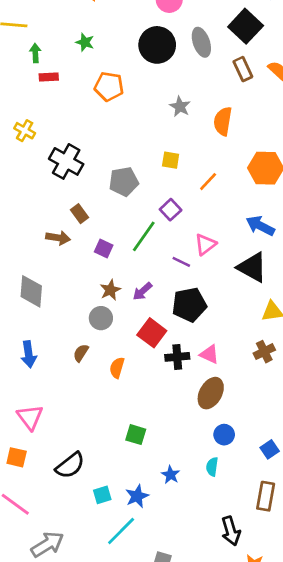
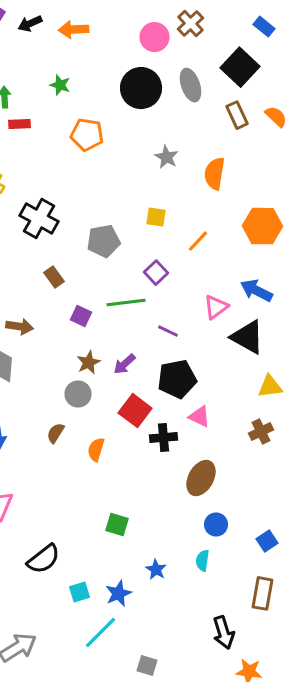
green line: (144, 236) -> (126, 303), turned 48
brown arrow: (58, 238) -> (20, 327), moved
pink triangle: (205, 244) -> (216, 307), moved
pink triangle: (209, 354) -> (200, 417), moved

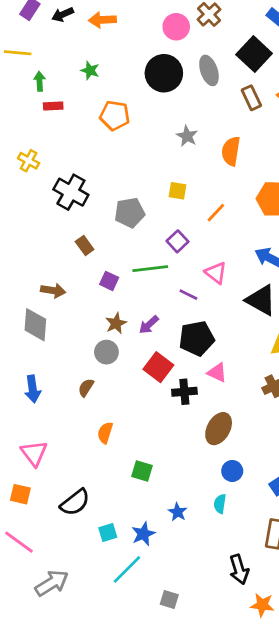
pink triangle: (216, 307) -> (216, 273), moved, turned -45
orange semicircle: (96, 450) -> (105, 433), moved

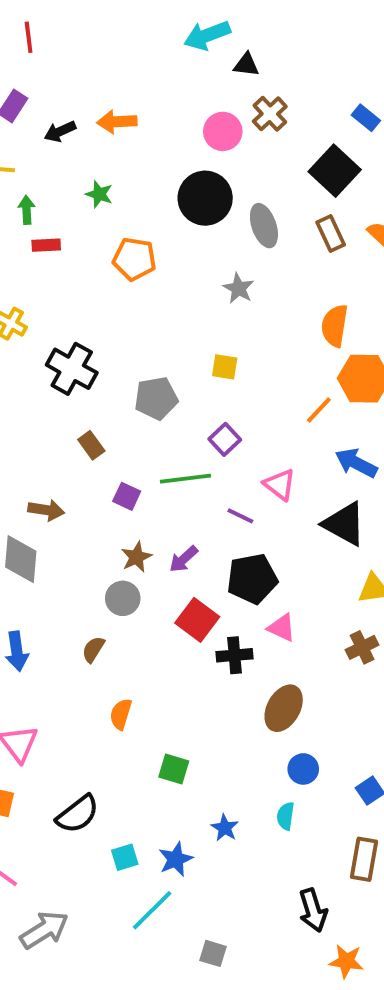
black arrow: (63, 14) -> (60, 131), moved
gray ellipse: (209, 70) -> (264, 226), moved
orange semicircle: (231, 151) -> (335, 326), moved
orange line: (216, 213) -> (319, 410), moved

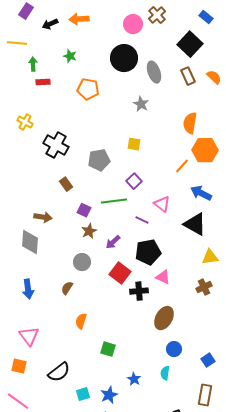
brown star: (136, 557) -> (89, 231), moved

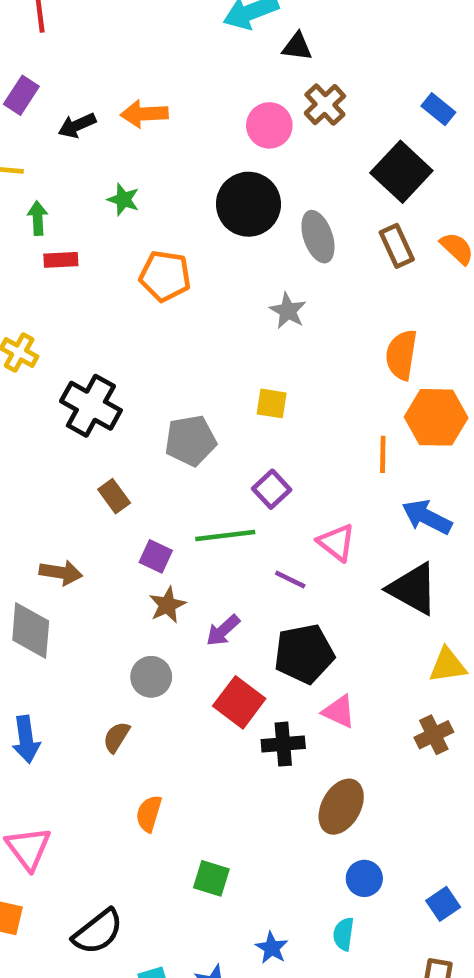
orange line: (182, 166) -> (383, 454), turned -42

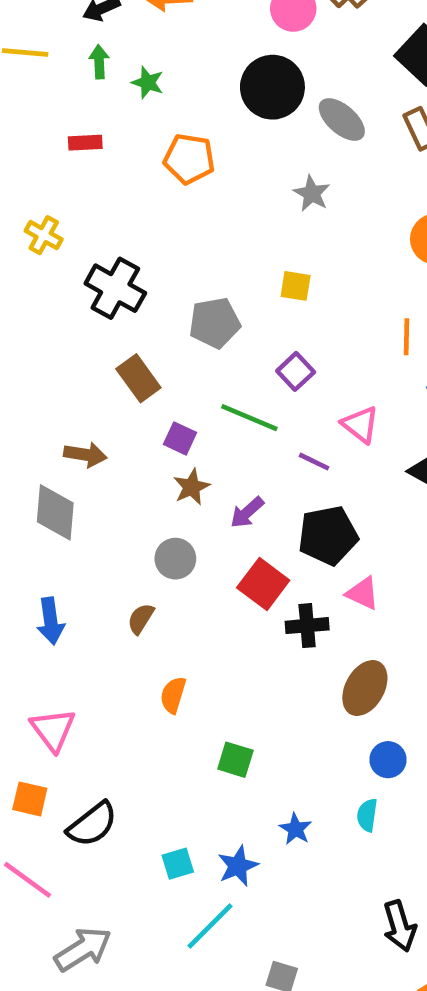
green arrow: (38, 218) -> (99, 62), moved
gray ellipse: (318, 237) -> (342, 120), turned -30
brown rectangle: (114, 496) -> (138, 378), size x1.4
green line: (225, 536) -> (249, 418), turned 30
black semicircle: (98, 932) -> (92, 824), moved

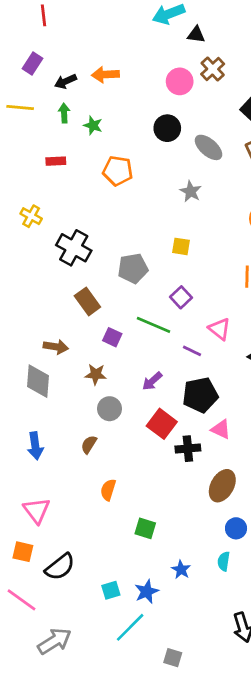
black circle: (272, 87) -> (167, 128), size x0.7
brown star: (192, 487) -> (96, 374), moved, turned 30

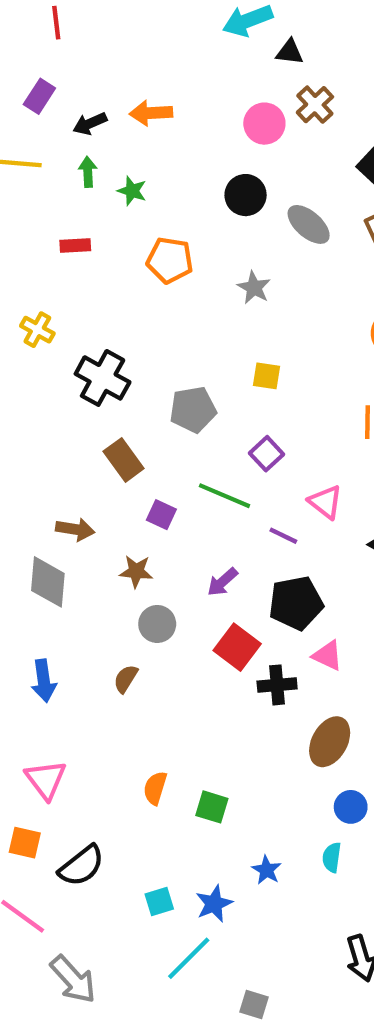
gray star: (191, 191) -> (254, 288), moved
orange semicircle: (108, 490) -> (155, 788), moved
gray arrow: (54, 641) -> (73, 979), turned 80

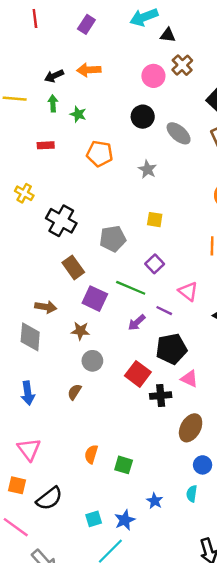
purple rectangle: (39, 96) -> (86, 24), moved
purple square: (161, 515) -> (95, 299), size x1.5
purple arrow: (222, 582) -> (137, 323), moved

